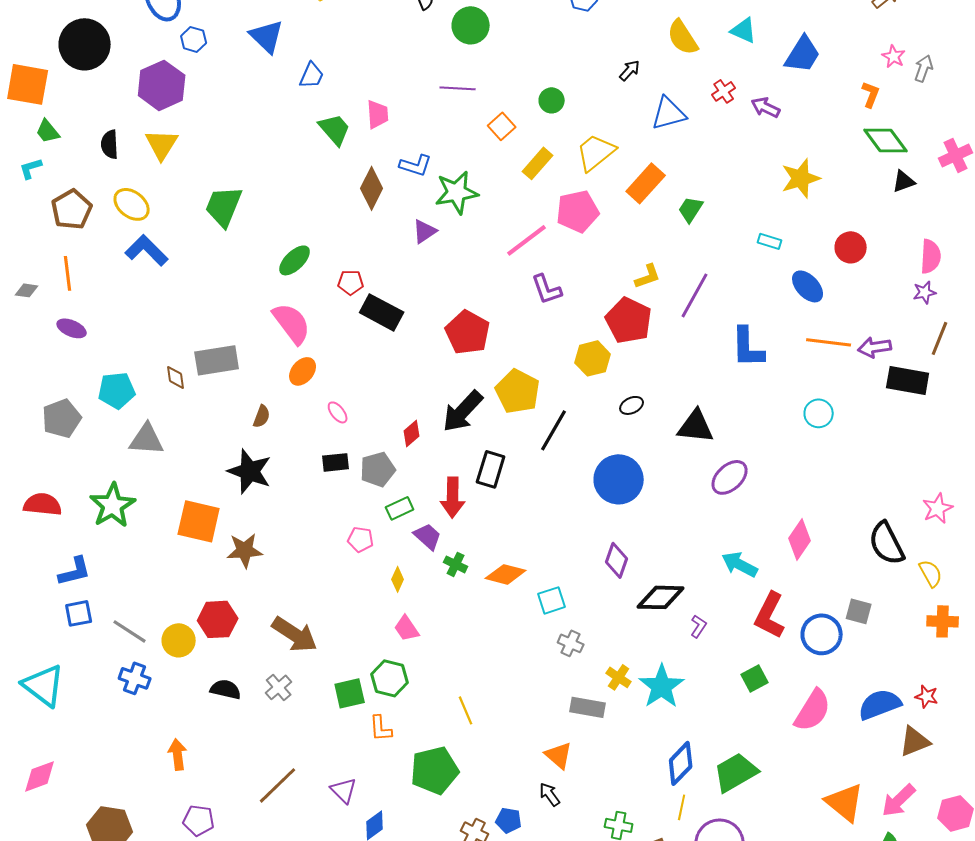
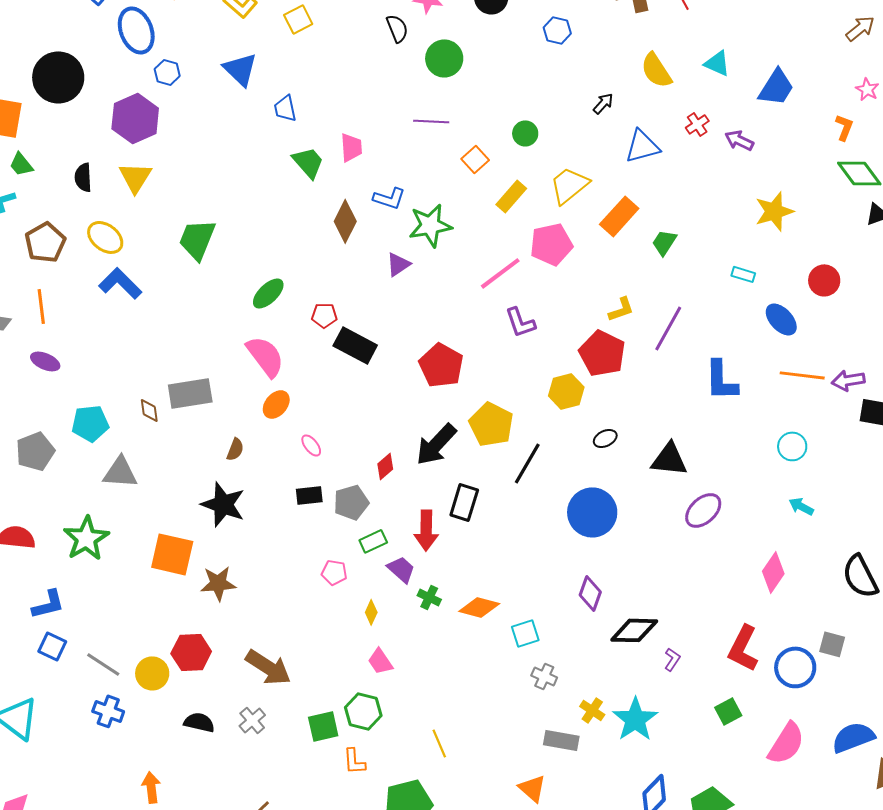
blue trapezoid: (312, 75) -> (285, 108), turned 144
cyan arrow: (740, 564) -> (801, 506), moved, size x0.7
blue square: (79, 613) -> (52, 646), turned 36

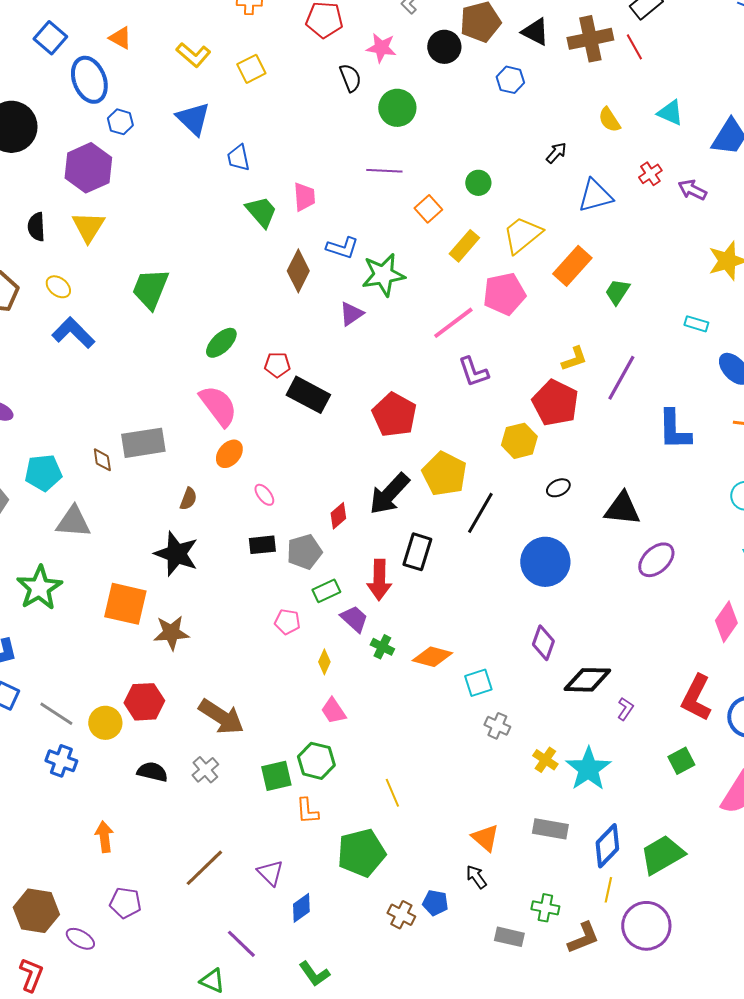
yellow semicircle: (656, 70) -> (609, 120), size x0.7
yellow ellipse: (105, 237) -> (58, 287), size x0.7
gray rectangle: (561, 740) -> (550, 829), moved

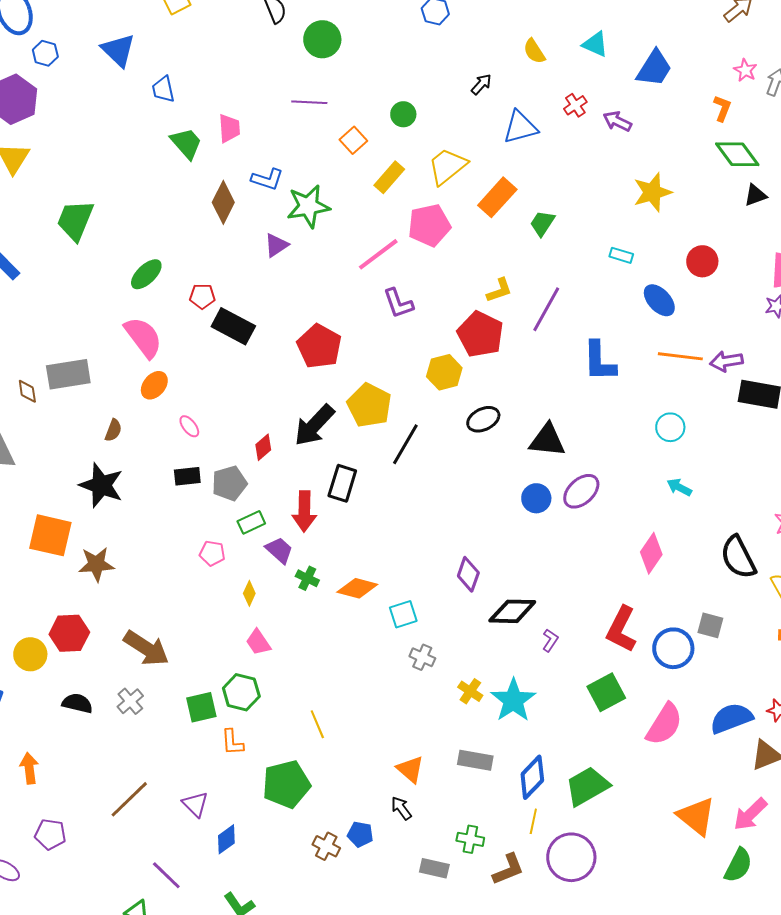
black ellipse: (558, 488) -> (483, 419), size x1.4
blue circle: (545, 562) -> (536, 498), moved, size x0.6
green square: (681, 761) -> (606, 692), size x1.4

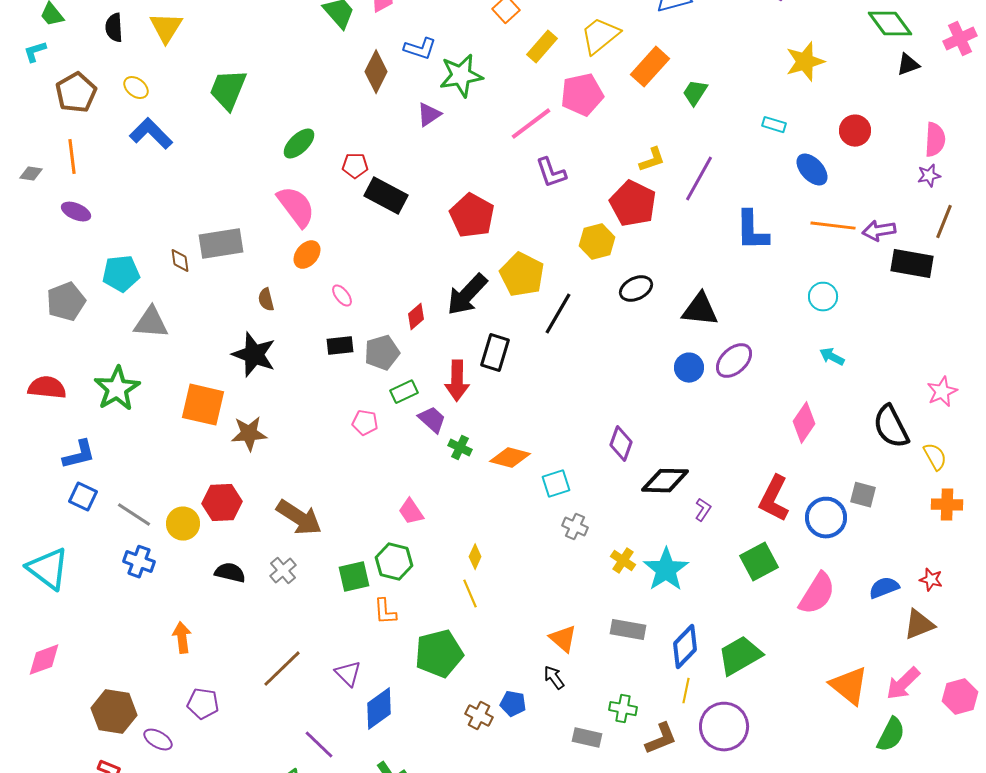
brown semicircle: (113, 430) -> (266, 300), turned 145
yellow diamond: (249, 593) -> (475, 557), moved
blue semicircle: (731, 718) -> (884, 588), size x0.7
blue diamond: (226, 839) -> (379, 709), size x1.4

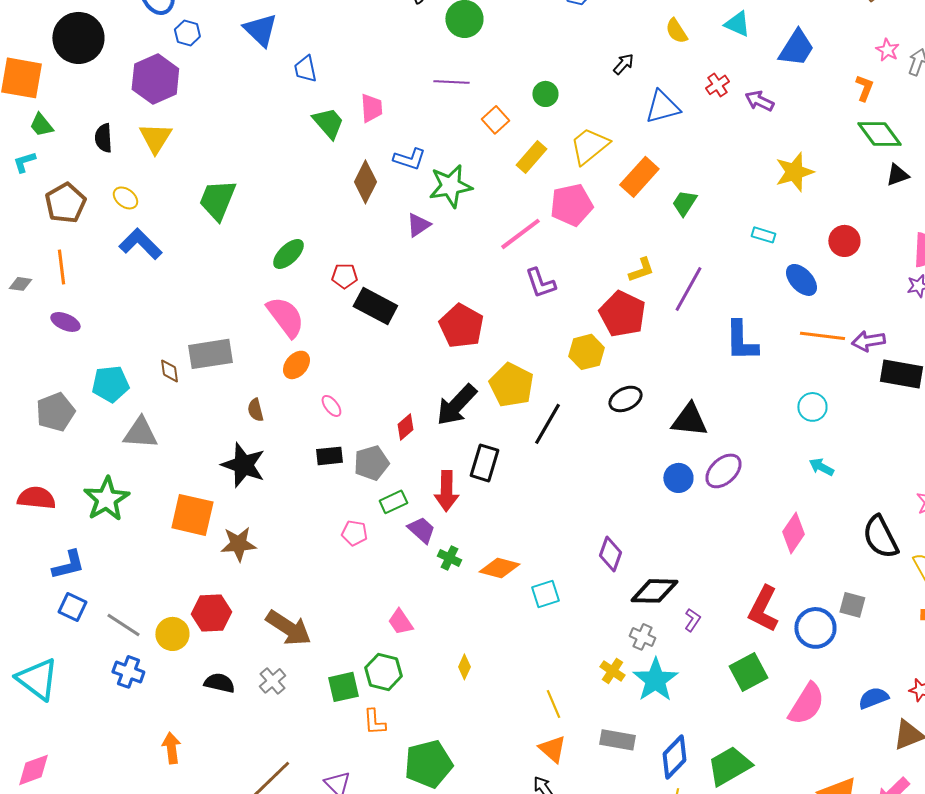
gray cross: (575, 527) -> (642, 637), moved
yellow line: (470, 594) -> (553, 704), moved

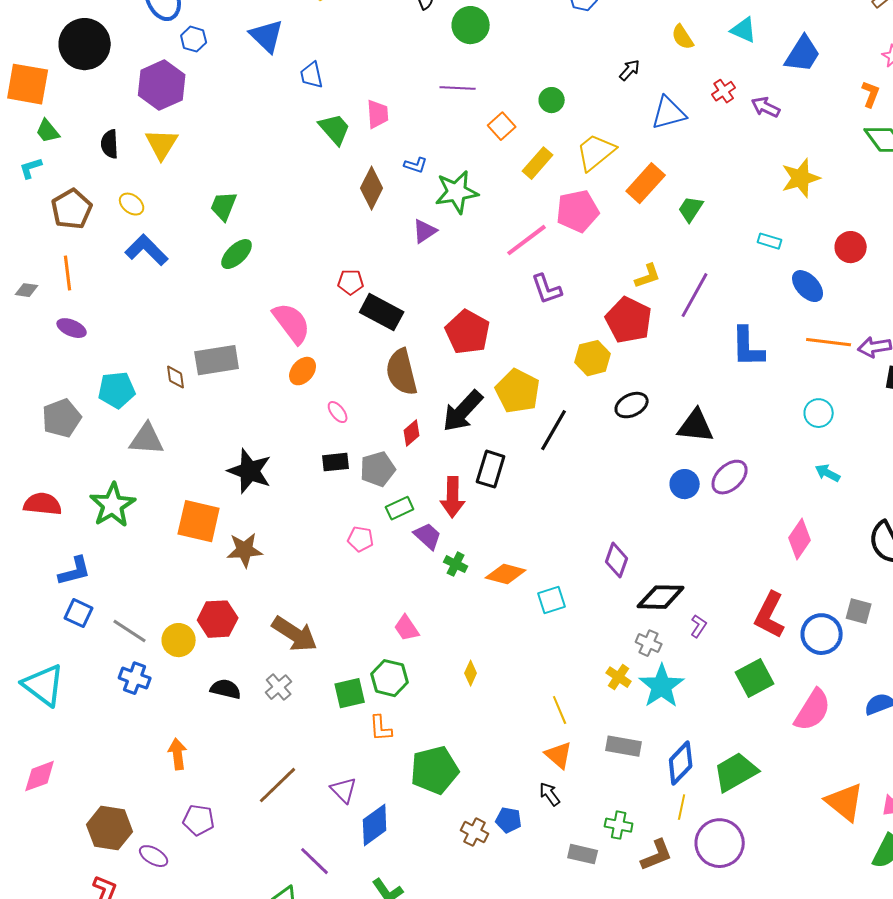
blue L-shape: (409, 159) -> (416, 165), size x0.7
green trapezoid: (217, 200) -> (224, 206), size x0.7
green ellipse: (288, 254) -> (237, 254), moved
brown semicircle: (255, 410) -> (402, 372), moved, size x2.0

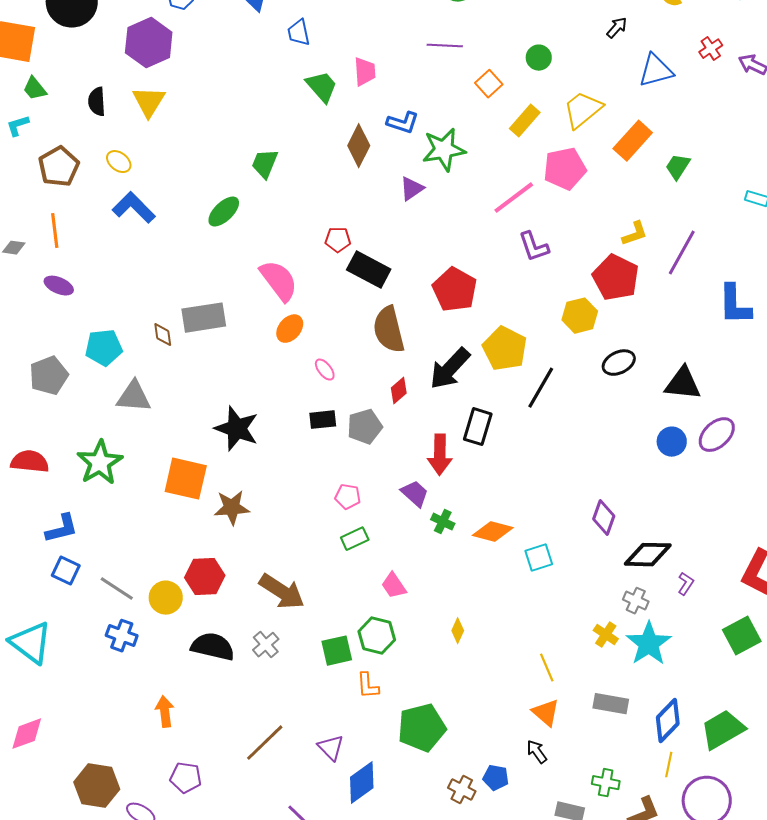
blue L-shape: (416, 165) -> (403, 123), size x1.4
green trapezoid: (224, 206) -> (265, 164), moved
green rectangle: (400, 508) -> (355, 539), moved
black semicircle: (226, 689) -> (213, 647), size x1.4

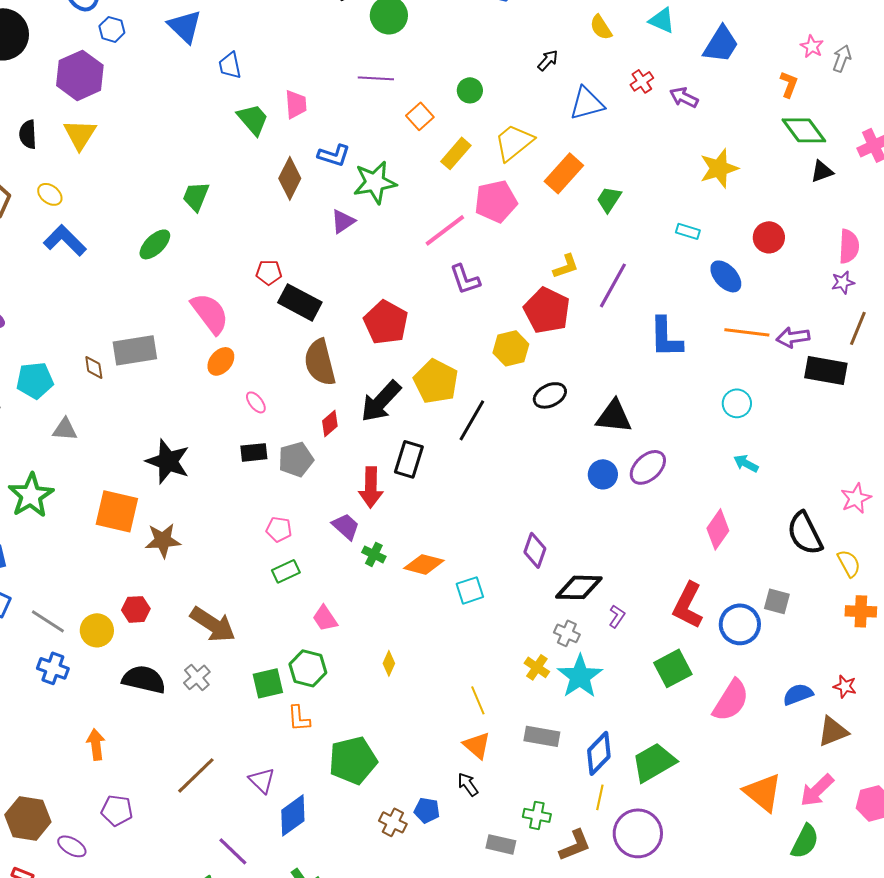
gray triangle: (134, 397) -> (65, 429), size x0.7
red hexagon: (205, 577) -> (136, 609), size x0.7

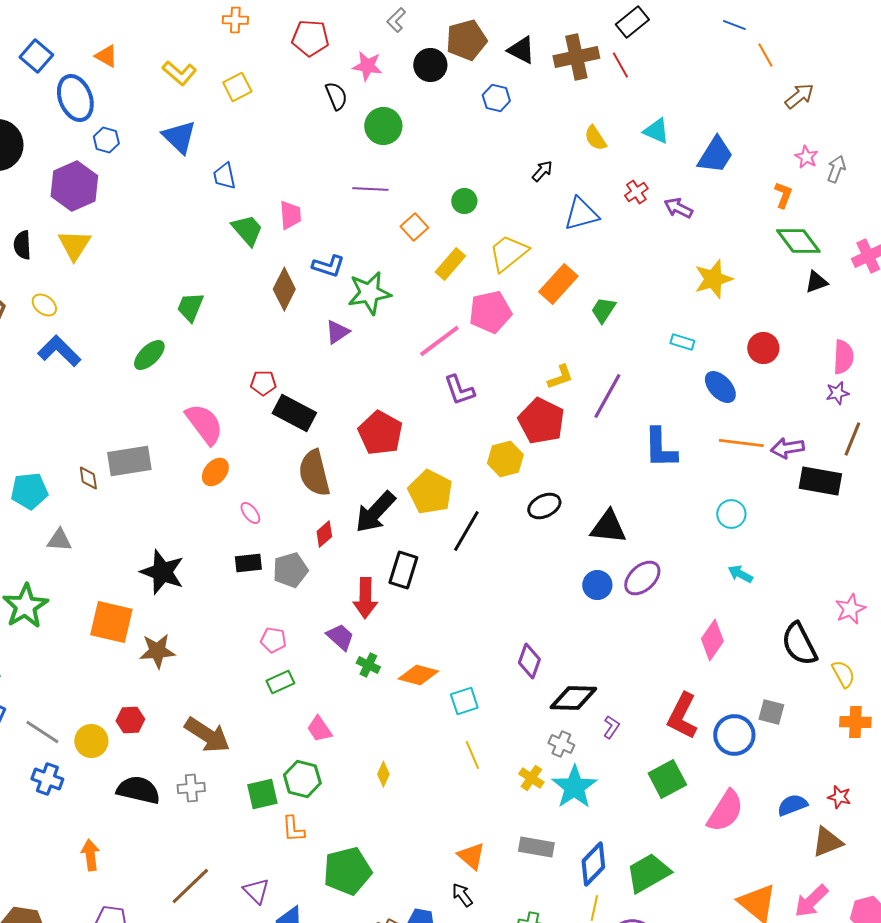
gray cross: (197, 677) -> (191, 788), turned 36
yellow line: (478, 700) -> (472, 755), moved

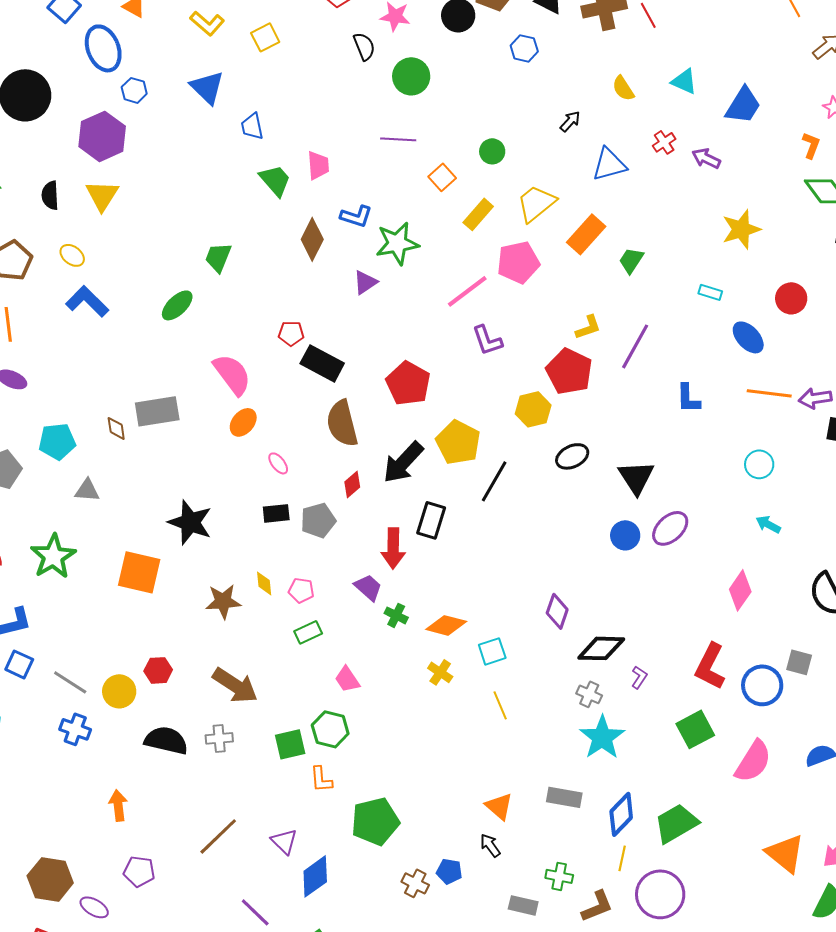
blue L-shape: (660, 448) -> (688, 398), size x0.7
black triangle: (608, 527) -> (636, 477), turned 51
brown star: (157, 651) -> (223, 601), moved
yellow diamond: (383, 774) -> (264, 583), moved, turned -30
yellow cross: (531, 778) -> (440, 672), moved

